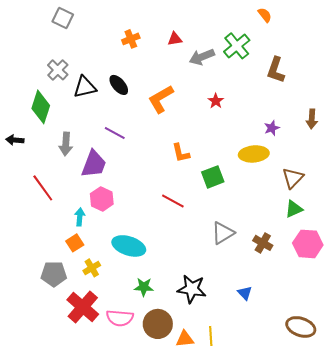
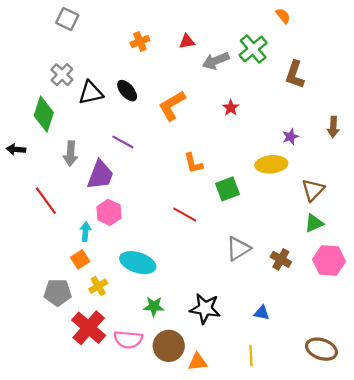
blue triangle: (245, 293) -> (262, 313), turned -35
yellow line: (211, 336) -> (251, 356), moved

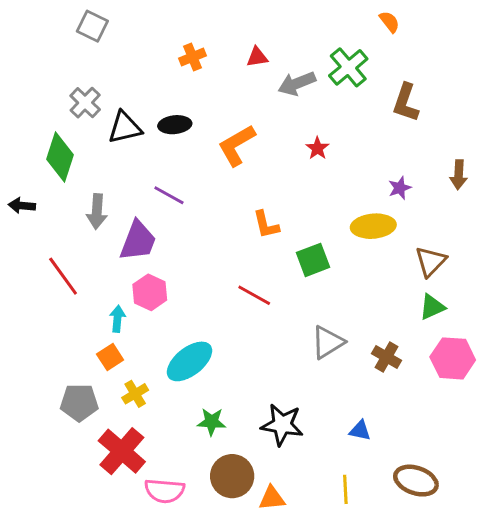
black ellipse: (127, 91) -> (175, 125), turned -55
cyan ellipse: (138, 263) -> (189, 361), turned -56
pink semicircle: (128, 339) -> (164, 491), moved
brown ellipse: (321, 349) -> (416, 481), moved

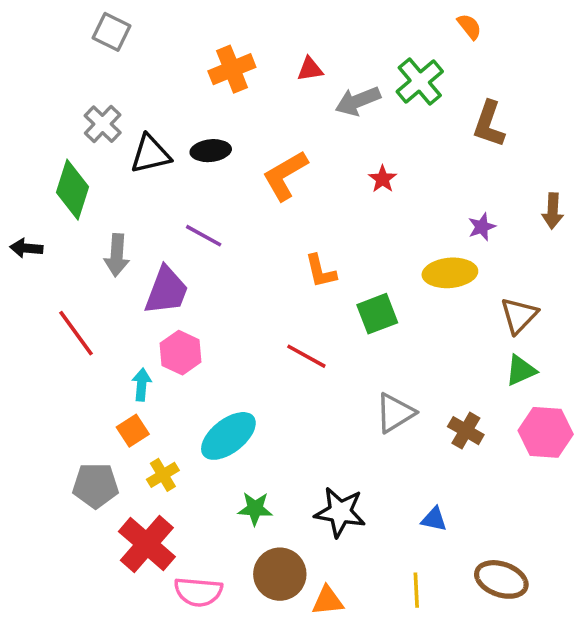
orange cross: (192, 57) -> (232, 69), size x1.4

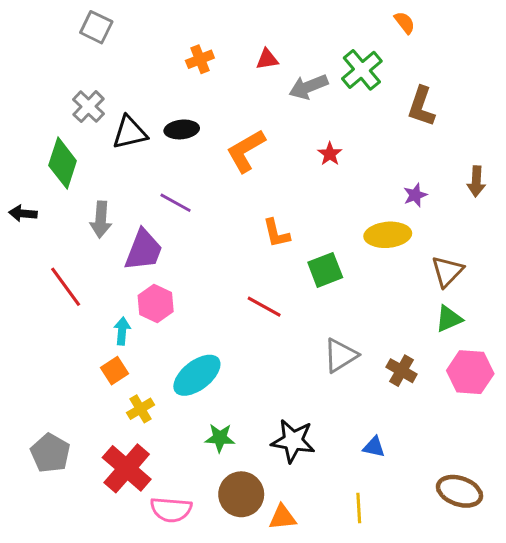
orange cross: (232, 69) -> (200, 59), size x0.7
gray pentagon: (96, 486) -> (50, 453), moved, turned 30
brown ellipse: (501, 579) -> (460, 491), moved

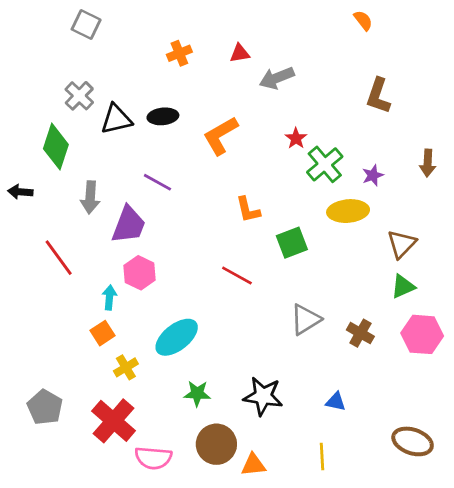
green cross: (362, 70) -> (325, 164), moved

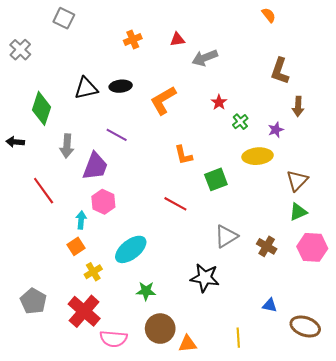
gray cross: (79, 96) -> (20, 50), moved
brown arrow: (428, 163) -> (298, 106), moved
green cross: (325, 164) -> (240, 122), size x0.6
black star: (263, 396) -> (205, 278), moved
blue triangle: (336, 402) -> (270, 305), moved

